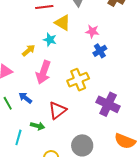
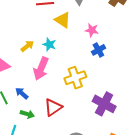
cyan star: (50, 40) -> (49, 44), moved
green arrow: (38, 126) -> (27, 114), moved

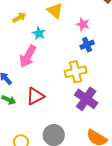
yellow arrow: (27, 46) -> (19, 17), moved
yellow cross: (75, 78) -> (76, 72), moved

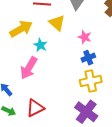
yellow arrow: (19, 17) -> (21, 29), size x1.6
yellow cross: (76, 72) -> (91, 81), moved

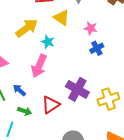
yellow cross: (91, 81) -> (108, 99), moved
purple cross: (86, 112) -> (77, 89), moved

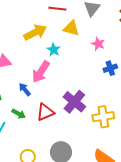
yellow triangle: (61, 18) -> (71, 28), turned -30
blue cross: (97, 48) -> (110, 68), moved
blue arrow: (19, 90) -> (25, 89), moved

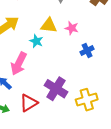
yellow triangle: (71, 28) -> (49, 25), moved
cyan star: (54, 50) -> (36, 41), moved

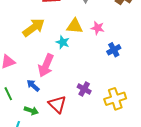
purple cross: (56, 89) -> (84, 89), size x0.6
red triangle: (29, 103) -> (57, 104), turned -42

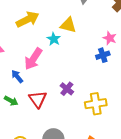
pink star: (98, 28) -> (110, 38), moved

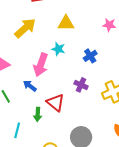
cyan star: (54, 39) -> (58, 49), moved
blue cross: (103, 55) -> (90, 56), moved
green arrow: (11, 101) -> (38, 114), moved, turned 80

